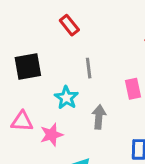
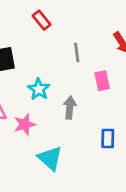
gray line: (89, 68) -> (77, 53), moved

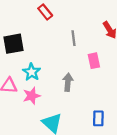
cyan star: (39, 89) -> (32, 72), moved
blue rectangle: (108, 138) -> (98, 118), moved

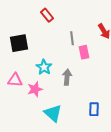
pink rectangle: (94, 61) -> (84, 52), moved
cyan star: (32, 72) -> (44, 67), moved

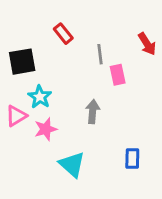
red rectangle: (47, 15) -> (63, 34), moved
cyan star: (44, 67) -> (40, 97), moved
pink triangle: (15, 80) -> (16, 116), turned -35

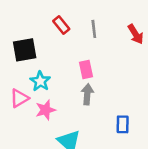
gray line: (100, 54) -> (94, 29), moved
pink rectangle: (118, 75) -> (86, 69), moved
blue rectangle: (132, 159) -> (123, 124), moved

